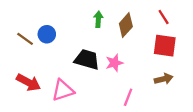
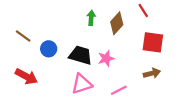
red line: (164, 17) -> (143, 11), moved
blue circle: (47, 34) -> (49, 49), moved
pink triangle: (63, 90) -> (82, 84), moved
pink line: (128, 97) -> (119, 90), turned 42

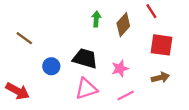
blue circle: (49, 49) -> (51, 66), moved
pink star: (106, 58) -> (120, 68), moved
red arrow: (26, 76) -> (18, 91), moved

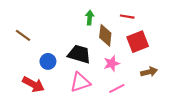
red line: (151, 11) -> (127, 17), moved, turned -48
brown diamond: (123, 25) -> (105, 35), moved, turned -35
red square: (162, 45) -> (138, 42), moved, turned -30
red arrow: (18, 91) -> (33, 84), moved

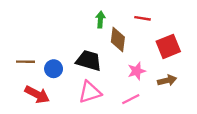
brown line: (23, 35) -> (25, 62), moved, turned -35
red square: (138, 42) -> (168, 46), moved
pink star: (112, 64) -> (137, 71), moved

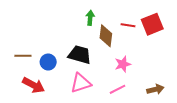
red line: (142, 18) -> (128, 25), moved
red square: (168, 46) -> (152, 24), moved
brown arrow: (167, 80) -> (155, 89), moved

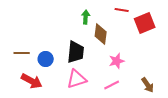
red line: (128, 25) -> (122, 10), moved
black trapezoid: (80, 55) -> (76, 52), turned 80
brown arrow: (155, 89) -> (148, 85), turned 70

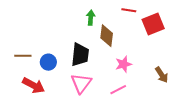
pink triangle: (77, 79) -> (81, 83), turned -35
brown arrow: (148, 85) -> (162, 75), moved

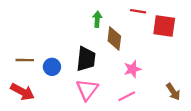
red square: (153, 24) -> (164, 26), turned 30
brown arrow: (162, 75) -> (173, 92), moved
red arrow: (34, 85) -> (22, 92), moved

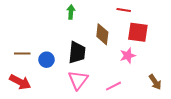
green arrow: (97, 19) -> (71, 12), moved
red square: (164, 26) -> (138, 32), moved
pink star: (132, 69) -> (128, 56), moved

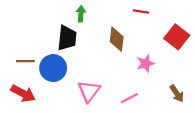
red square: (138, 32) -> (177, 37), moved, turned 30
black trapezoid: (77, 53) -> (67, 38), moved
blue circle: (47, 60) -> (53, 68), size x1.5

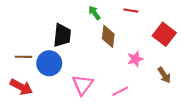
green arrow: (81, 14) -> (94, 13), moved, turned -40
brown arrow: (177, 93) -> (164, 75), moved

